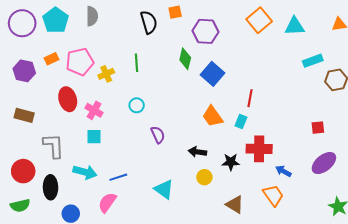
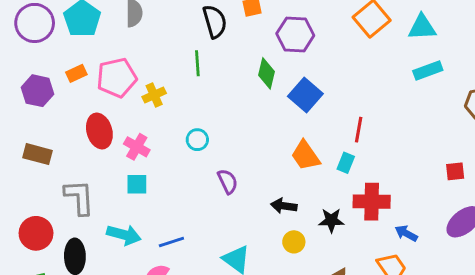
cyan rectangle: (313, 61) -> (428, 71), moved
green line: (137, 63) -> (197, 63), moved

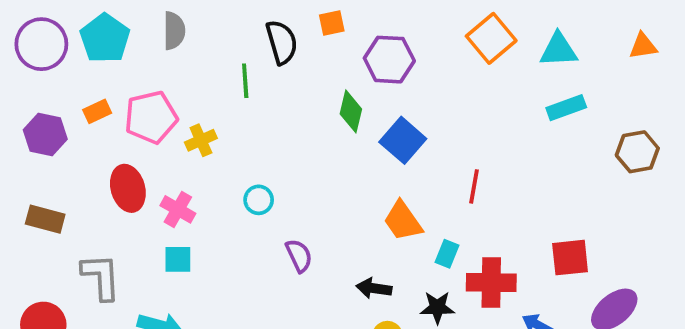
green line: (197, 63) -> (245, 81), moved
cyan rectangle: (346, 163) -> (447, 254), moved
red square: (455, 171) -> (570, 258), moved, size x1.5

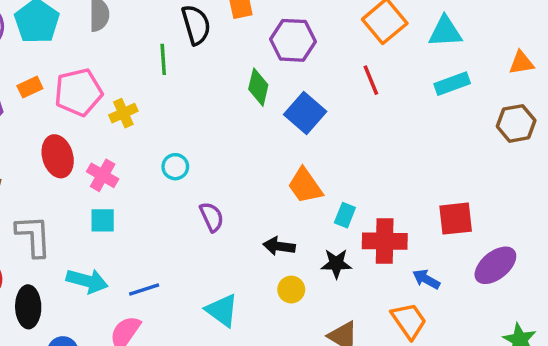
orange triangle: (643, 46) -> (521, 63), moved
red line: (474, 186) -> (371, 80), moved, turned -32

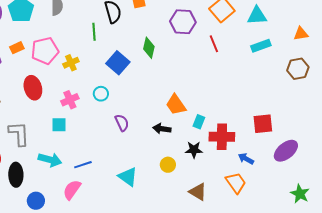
purple hexagon: (293, 40) -> (183, 22), moved
blue square: (305, 113) -> (118, 63), moved
pink cross: (103, 175) -> (70, 100), moved, turned 36
black arrow: (279, 246) -> (162, 129), moved

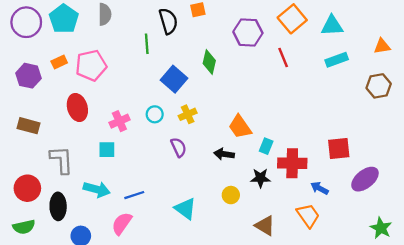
yellow cross: (71, 63) -> (188, 114), moved

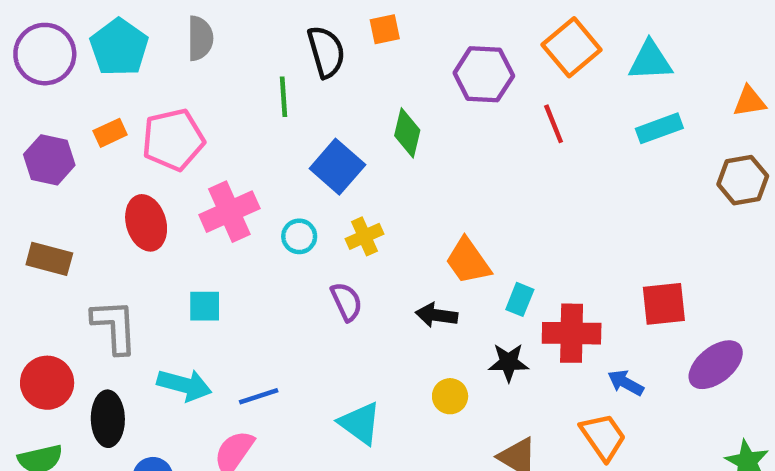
pink cross: (119, 121) -> (229, 212), moved, size x1.4

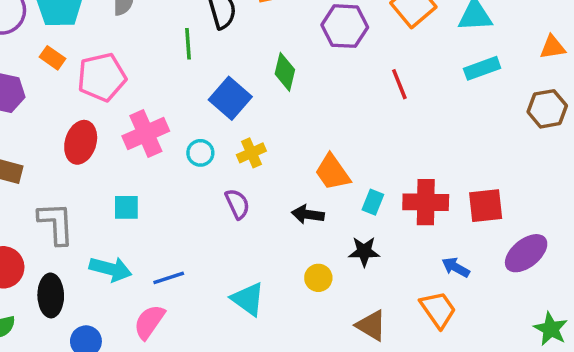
red line: (554, 124) -> (399, 84), moved
orange rectangle: (110, 133) -> (52, 58), moved, turned 60
red ellipse: (146, 223) -> (81, 142), turned 33
red cross: (572, 333) -> (426, 202), moved

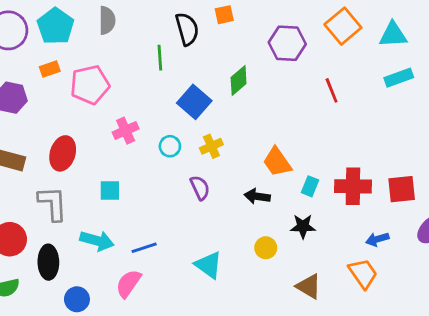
orange rectangle: (52, 58) -> (50, 69), turned -54
green diamond: (285, 72) -> (239, 80), turned 36
pink cross: (146, 133) -> (126, 131), size x0.7
red ellipse: (81, 142) -> (63, 153), moved
blue arrow: (456, 267) -> (377, 239), turned -45

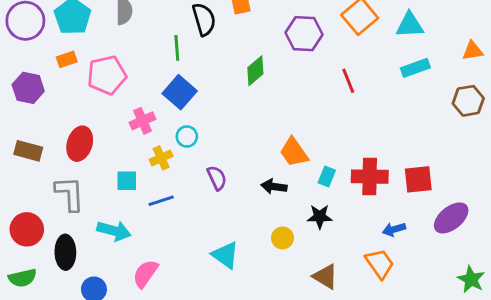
blue square: (194, 102) -> (180, 92), moved
yellow cross: (211, 146) -> (161, 158), moved
blue line: (144, 248) -> (161, 201), moved

